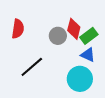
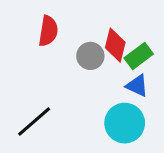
red semicircle: (18, 29) -> (48, 31), moved
black line: (32, 67) -> (34, 122), moved

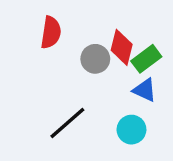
black line: (34, 122) -> (67, 123), moved
cyan circle: (125, 123) -> (131, 130), size x0.7

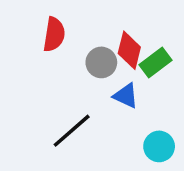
blue triangle: (145, 90) -> (126, 96), moved
cyan circle: (131, 130) -> (159, 146), moved

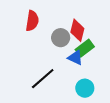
green rectangle: (156, 62) -> (85, 48), moved
cyan circle: (159, 146) -> (85, 88), moved

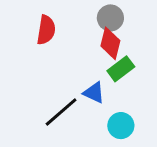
gray circle: (61, 38) -> (110, 18), moved
blue triangle: (75, 58) -> (94, 93), moved

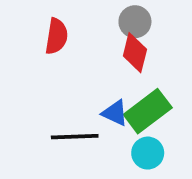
green rectangle: (121, 69) -> (148, 111), moved, size x1.4
black line: (61, 112) -> (75, 137), turned 39

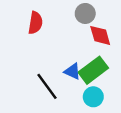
red diamond: (135, 53) -> (100, 35), moved, turned -30
black line: (75, 137) -> (47, 86), turned 56

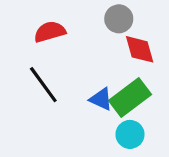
red semicircle: (35, 23) -> (50, 32), turned -115
black line: (47, 86) -> (43, 85), moved

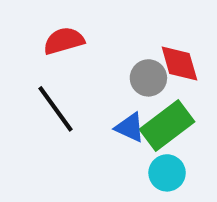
gray circle: (119, 19) -> (148, 78), moved

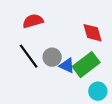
gray circle: (148, 78) -> (52, 57), moved
cyan circle: (167, 173) -> (98, 91), moved

